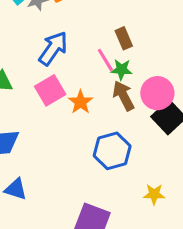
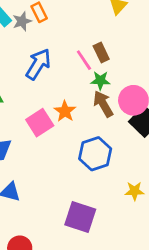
pink line: (105, 60) -> (84, 60), moved
pink square: (50, 90) -> (40, 123), moved

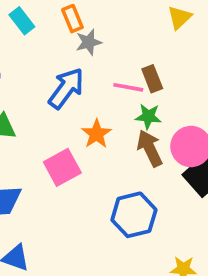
gray star: (22, 21) -> (89, 42), moved
pink line: (84, 60) -> (128, 87), turned -50
orange star: (65, 111) -> (96, 134), moved

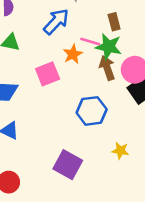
pink line: (128, 87) -> (90, 42), moved
green star: (148, 116) -> (109, 47), size x1.5

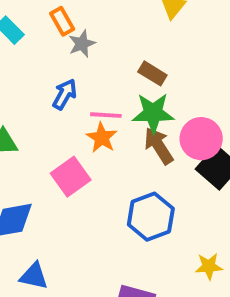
blue arrow: (56, 22) -> (65, 94), size x0.7
brown rectangle: (114, 22) -> (152, 73), turned -30
pink line: (90, 42) -> (106, 115), moved

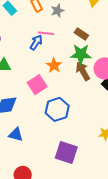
gray star: (82, 44) -> (57, 11), moved
pink line: (106, 115) -> (46, 33), moved
blue hexagon: (151, 217) -> (57, 109), moved

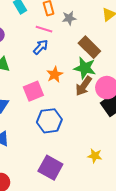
pink line: (46, 33) -> (44, 29), moved
brown rectangle: (81, 34) -> (89, 47), size x1.5
brown arrow: (83, 71) -> (84, 86), turned -126

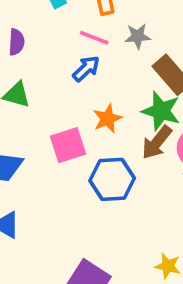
gray star: (69, 18) -> (138, 36), moved
blue hexagon: (49, 121) -> (112, 179), moved

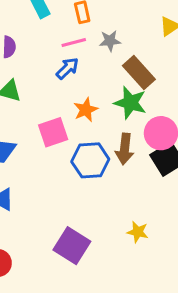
pink line: (94, 38) -> (74, 43), turned -35
brown arrow: (157, 142) -> (125, 149), moved, turned -32

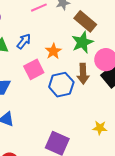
blue arrow: (67, 68) -> (24, 41), moved
green star: (130, 103) -> (82, 42), turned -30

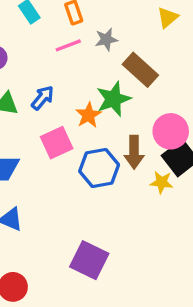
green star: (82, 42) -> (113, 99), moved
yellow star: (100, 128) -> (162, 182), moved

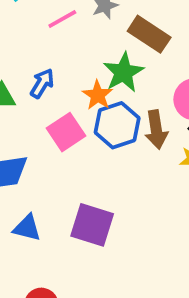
blue hexagon: (99, 168) -> (117, 125), moved
purple square: (89, 260) -> (92, 225), moved

